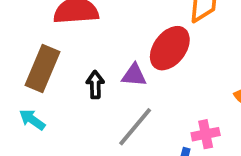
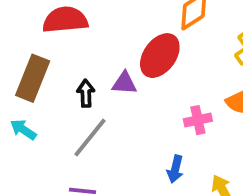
gray line: (135, 127) -> (90, 138), moved
pink cross: (206, 134) -> (198, 120), moved

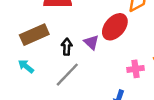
brown rectangle: (33, 78) -> (34, 35), turned 40
purple triangle: (124, 83) -> (91, 42), turned 35

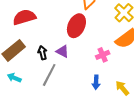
purple triangle: (91, 42) -> (62, 51), moved

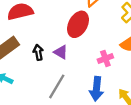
gray line: (49, 75) -> (57, 86), moved
blue arrow: (96, 82) -> (96, 89), size x1.5

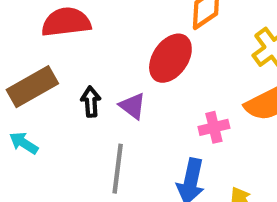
gray line: (57, 86) -> (118, 169), turned -30

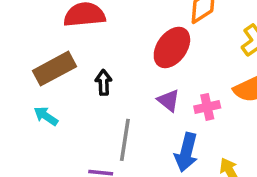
purple triangle: (133, 106) -> (168, 100), moved

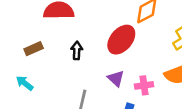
brown rectangle: (54, 69) -> (34, 49), size x0.6
black arrow: (104, 82) -> (77, 51), moved

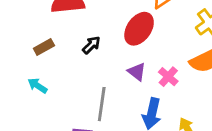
black arrow: (77, 51) -> (91, 45), turned 48
pink cross: (144, 85) -> (168, 77), turned -36

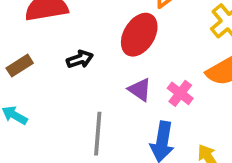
black arrow: (91, 45) -> (80, 59), turned 30

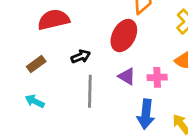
pink cross: (180, 93) -> (157, 77), turned -36
gray line: (98, 134) -> (90, 91), moved

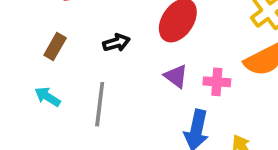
brown rectangle: (36, 64) -> (55, 46), turned -30
gray line: (90, 91) -> (100, 104), moved

